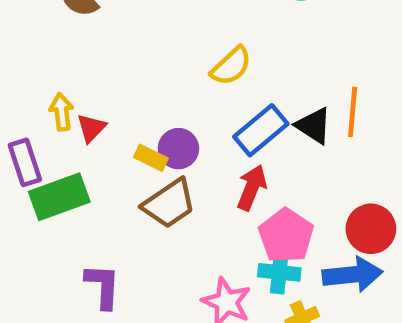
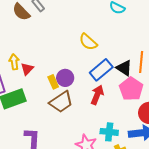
yellow semicircle: (231, 66) -> (88, 42), turned 84
yellow rectangle: (151, 158) -> (53, 82), turned 40
pink pentagon: (286, 236) -> (131, 89), moved

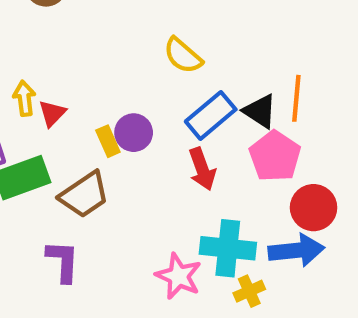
red arrow: (97, 95) -> (202, 169), turned 138
brown trapezoid: (61, 102) -> (84, 195), moved
cyan cross: (109, 132) -> (228, 248), size x1.4

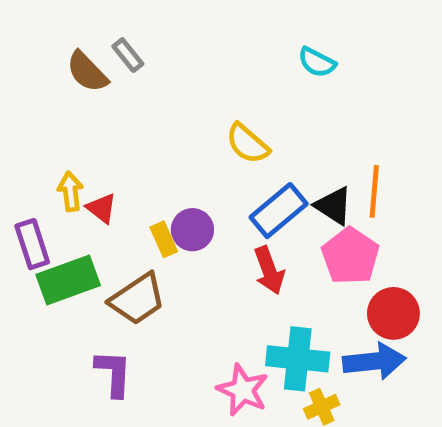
red triangle: (52, 113) -> (102, 208), turned -36

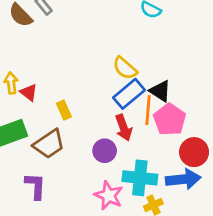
yellow semicircle: (247, 144) -> (125, 68), moved
orange line: (374, 191) -> (148, 110), moved
purple circle: (192, 230) -> (105, 151), moved

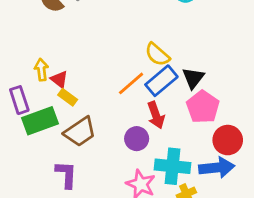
black triangle: (160, 91) -> (193, 78), turned 35
yellow rectangle: (64, 110) -> (68, 97), moved, turned -30
orange line: (148, 110) -> (131, 83), moved, turned 44

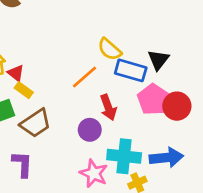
black triangle: (193, 78) -> (158, 60), moved
blue rectangle: (161, 81) -> (131, 70), moved, turned 56
red circle: (228, 140) -> (177, 106), moved

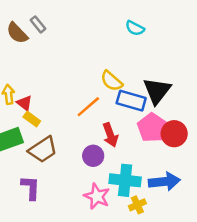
black triangle: (158, 60) -> (157, 91), size x1.4

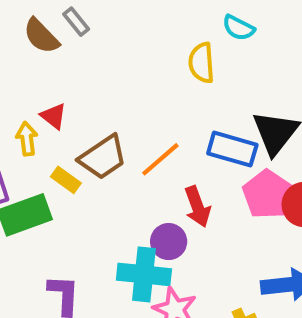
yellow semicircle: (112, 81) -> (201, 63), moved, turned 45
red triangle: (24, 103) -> (54, 116), moved
brown trapezoid: (43, 150) -> (103, 157), moved
cyan cross: (125, 180) -> (144, 274), moved

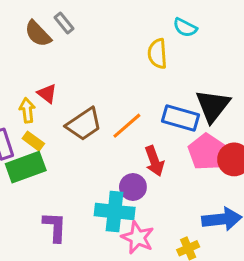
yellow rectangle: (66, 180) -> (33, 141), moved

